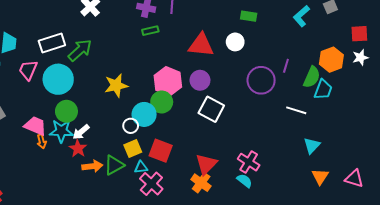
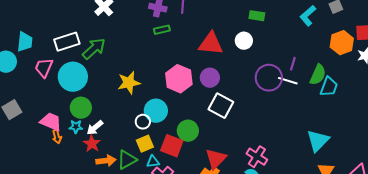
orange hexagon: (331, 60) -> (342, 43), moved
green circle: (162, 102) -> (188, 131), moved
white line: (296, 110) -> (288, 81), moved
cyan star: (61, 131) -> (76, 127), size x0.6
cyan triangle: (312, 145) -> (318, 141), size x1.4

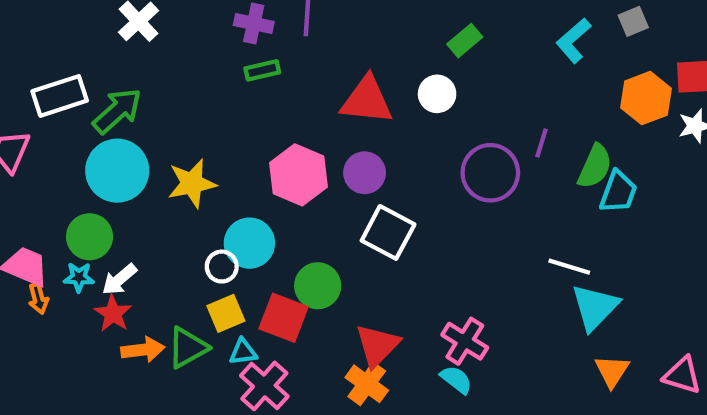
green rectangle: (257, 16) -> (465, 41), turned -49
cyan circle: (73, 77) -> (117, 171), moved
white line: (288, 81) -> (569, 267), moved

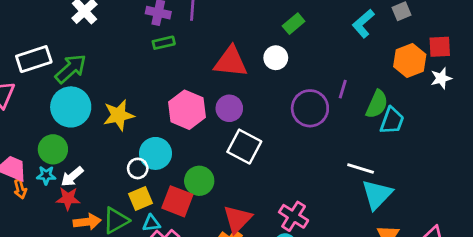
red star: (113, 313) -> (68, 199), turned -30

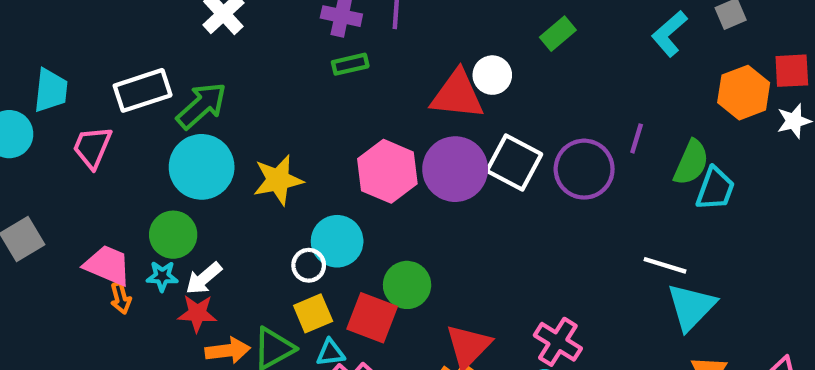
white circle: (276, 58) -> (492, 75), moved
purple circle: (229, 108) -> (455, 169), size x1.5
white square: (244, 147) -> (514, 163), moved

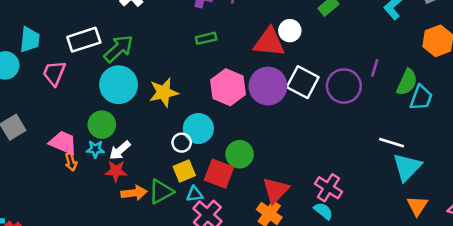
green rectangle: (350, 64) -> (206, 38), moved

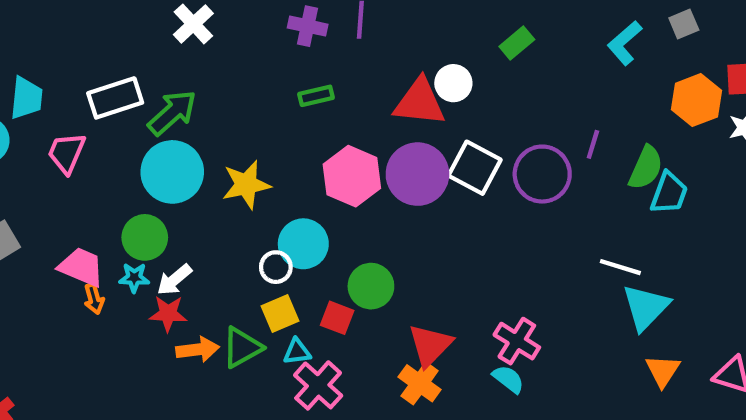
red square: (219, 174) -> (337, 318), size x0.7

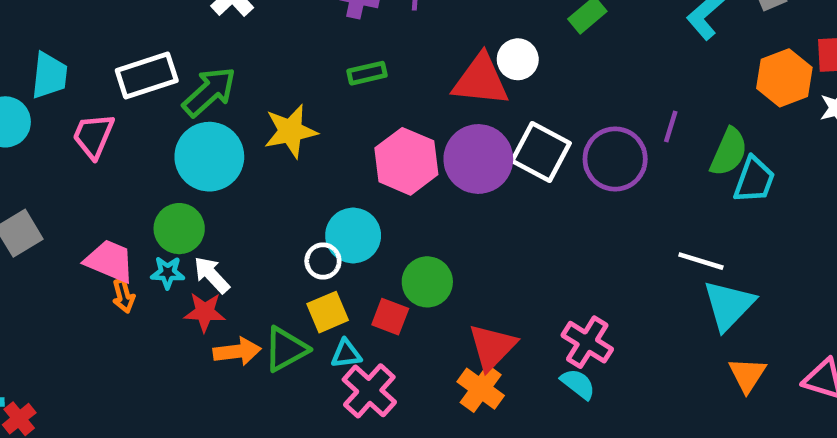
yellow star: (246, 185) -> (290, 131), moved
white arrow: (174, 280) -> (212, 275), turned 87

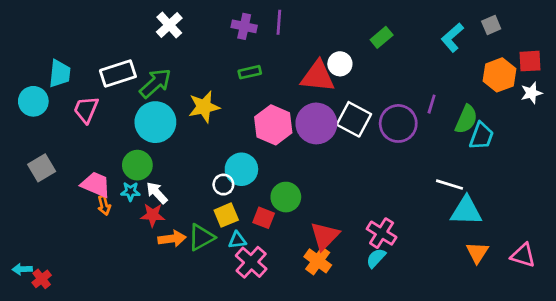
cyan triangle: (729, 305) -> (466, 211), turned 48
cyan semicircle: (578, 384) -> (376, 258), turned -85

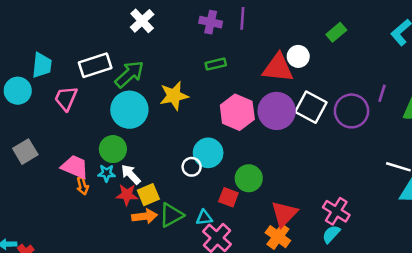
yellow square: (226, 215) -> (148, 195), moved

